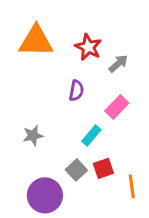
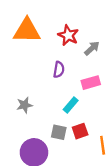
pink rectangle: (117, 107) -> (91, 83), turned 30
gray square: (76, 170) -> (59, 132), turned -35

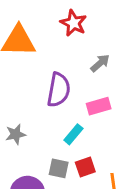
red star: (68, 35) -> (73, 23), moved
purple semicircle: (59, 70) -> (59, 90), size x1.6

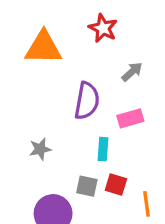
cyan rectangle: (73, 134) -> (103, 149), turned -36
red square: (85, 167) -> (116, 185), turned 36

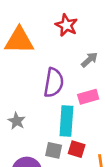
gray star: (40, 149) -> (17, 121), turned -30
cyan rectangle: (103, 149) -> (66, 121), size x1.6

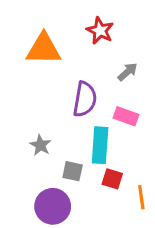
pink rectangle: (88, 97) -> (126, 116), turned 36
gray square: (54, 150) -> (73, 171), moved

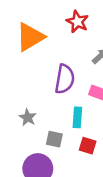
orange triangle: (43, 49) -> (30, 37), turned -32
cyan rectangle: (100, 145) -> (77, 117), size x0.7

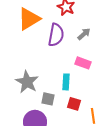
purple semicircle: (65, 79) -> (56, 35), moved
gray star: (28, 117) -> (27, 82), size x1.6

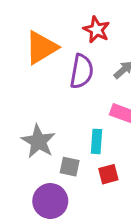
red square: (74, 104) -> (108, 174), turned -32

